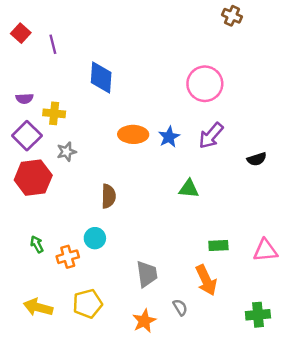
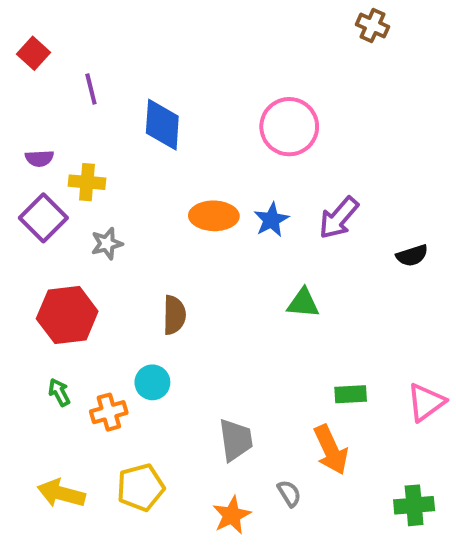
purple line: (53, 44) -> (91, 89), moved
pink circle: (205, 84) -> (289, 127), moved
red hexagon: (33, 178) -> (67, 315), moved
pink triangle: (265, 250) -> (426, 402), turned -30

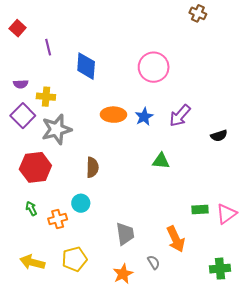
gray star: (107, 244) -> (57, 129), size x1.8
green rectangle: (351, 394) -> (200, 210), moved

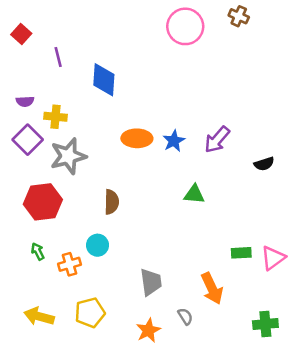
pink circle: (154, 67) -> (185, 26), moved

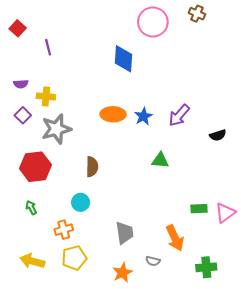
blue diamond: (104, 80) -> (124, 59), moved
purple square: (28, 140) -> (23, 115), size x0.7
orange cross: (70, 264) -> (64, 230), moved
gray semicircle: (185, 316) -> (153, 261), turned 136
green cross: (265, 324) -> (206, 267), moved

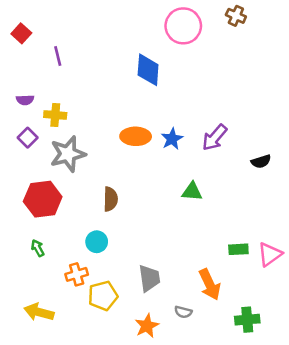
yellow pentagon: (74, 258) -> (103, 296), moved

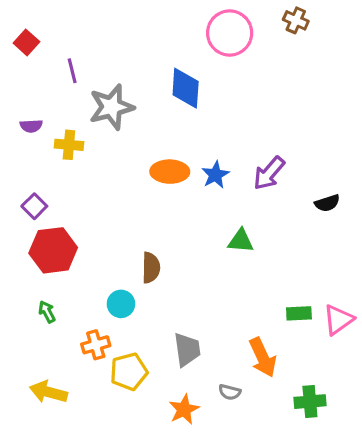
purple square: (28, 138) -> (34, 206), moved
gray star: (68, 154) -> (111, 107), moved
brown semicircle: (110, 199) -> (151, 268), moved

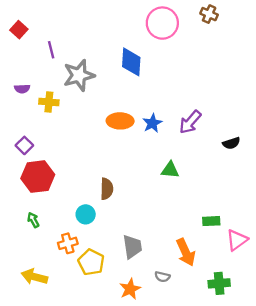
pink triangle: (338, 320) -> (237, 240), moved
yellow pentagon: (129, 372) -> (91, 262), turned -30

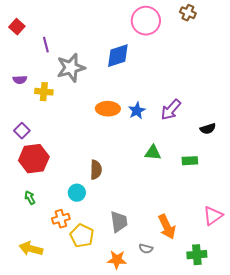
blue diamond: (131, 62) -> (118, 56), turned 68
green rectangle: (211, 221) -> (190, 161), moved
orange star: (130, 289) -> (117, 260), turned 30

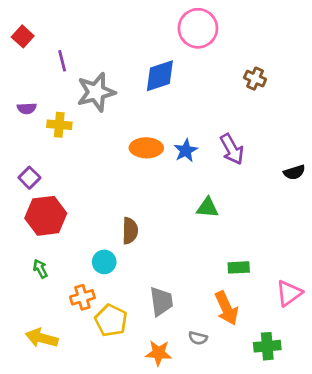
brown cross: (188, 13) -> (255, 79), moved
purple arrow: (171, 110) -> (232, 149), turned -70
black semicircle: (208, 129) -> (294, 172), moved
green rectangle: (190, 161) -> (239, 267), moved

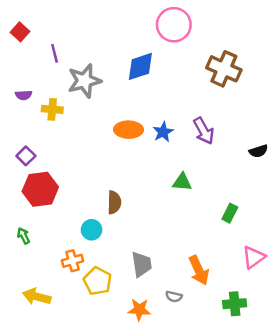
brown cross: (255, 79) -> (224, 69), size x1.8
green rectangle: (239, 267) -> (230, 213), moved, turned -60
green arrow: (40, 269) -> (24, 236), moved

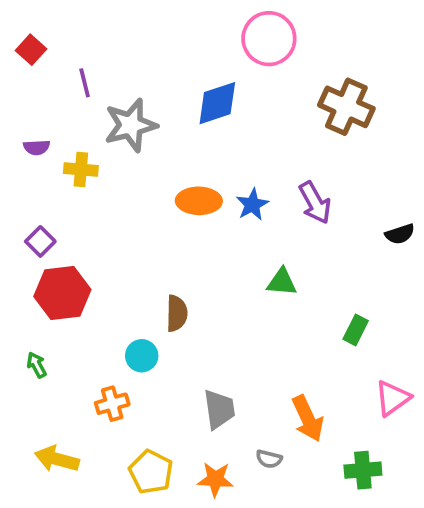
yellow pentagon: (98, 281) -> (151, 472), moved

